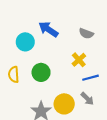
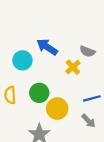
yellow cross: (79, 60) -> (73, 67), moved
yellow circle: (64, 104) -> (57, 109), moved

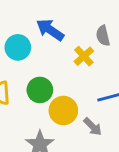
gray semicircle: (87, 51) -> (103, 36), turned 56
gray arrow: (89, 121) -> (93, 127), moved

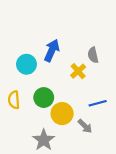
blue arrow: (50, 30) -> (52, 50), turned 80

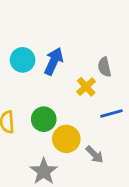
cyan circle: (26, 64) -> (23, 60), moved
blue line: (98, 103) -> (111, 114), moved

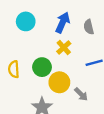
blue arrow: (54, 61) -> (63, 23), moved
yellow cross: (86, 87) -> (64, 48), moved

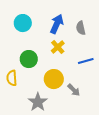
green circle: (42, 67) -> (29, 59), moved
yellow semicircle: (14, 69) -> (12, 78), moved

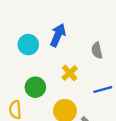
blue arrow: (57, 24) -> (58, 35), moved

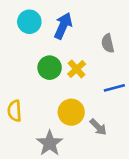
cyan circle: (28, 45) -> (29, 22), moved
green circle: (35, 87) -> (50, 68), moved

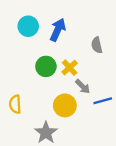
blue line: (114, 88) -> (103, 101), moved
gray arrow: (98, 127) -> (83, 87), moved

